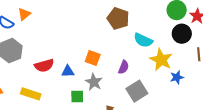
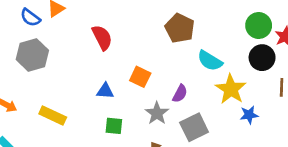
red semicircle: (44, 66) -> (102, 37), moved, turned -108
gray star: (94, 82) -> (157, 113), moved

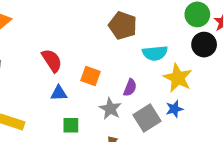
red semicircle: (102, 37) -> (52, 60), moved
cyan semicircle: (210, 61) -> (155, 53), turned -30
blue star: (249, 115) -> (174, 109), moved

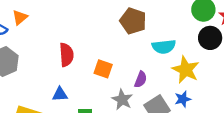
red semicircle: (52, 60) -> (66, 55), turned 30
blue triangle: (59, 93) -> (60, 94), moved

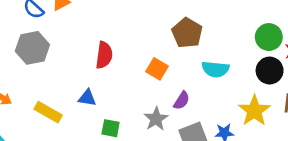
orange square: (103, 69) -> (157, 69), moved
yellow star: (186, 70) -> (254, 111), moved

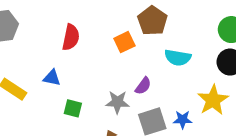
orange square: (157, 69) -> (124, 42), moved, turned 30
gray star: (156, 119) -> (117, 102), turned 30

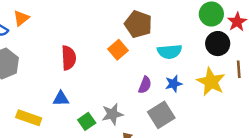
gray star: (117, 102) -> (112, 114), moved
green square: (73, 108) -> (87, 121), turned -35
blue star: (183, 120) -> (174, 84), moved

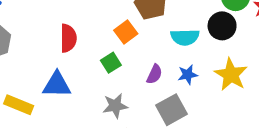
black circle: (218, 44) -> (222, 26), moved
blue triangle: (61, 99) -> (57, 85), size x1.5
green square: (87, 121) -> (111, 63), moved

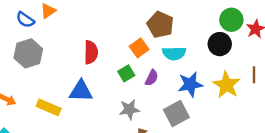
cyan semicircle: (185, 37) -> (174, 53), moved
purple semicircle: (154, 74) -> (152, 78), moved
blue star: (188, 75) -> (190, 84), size x1.5

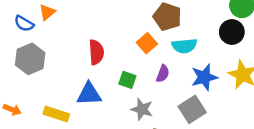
green square: (126, 73) -> (127, 80), moved, turned -35
gray star: (129, 109) -> (142, 109), turned 30

